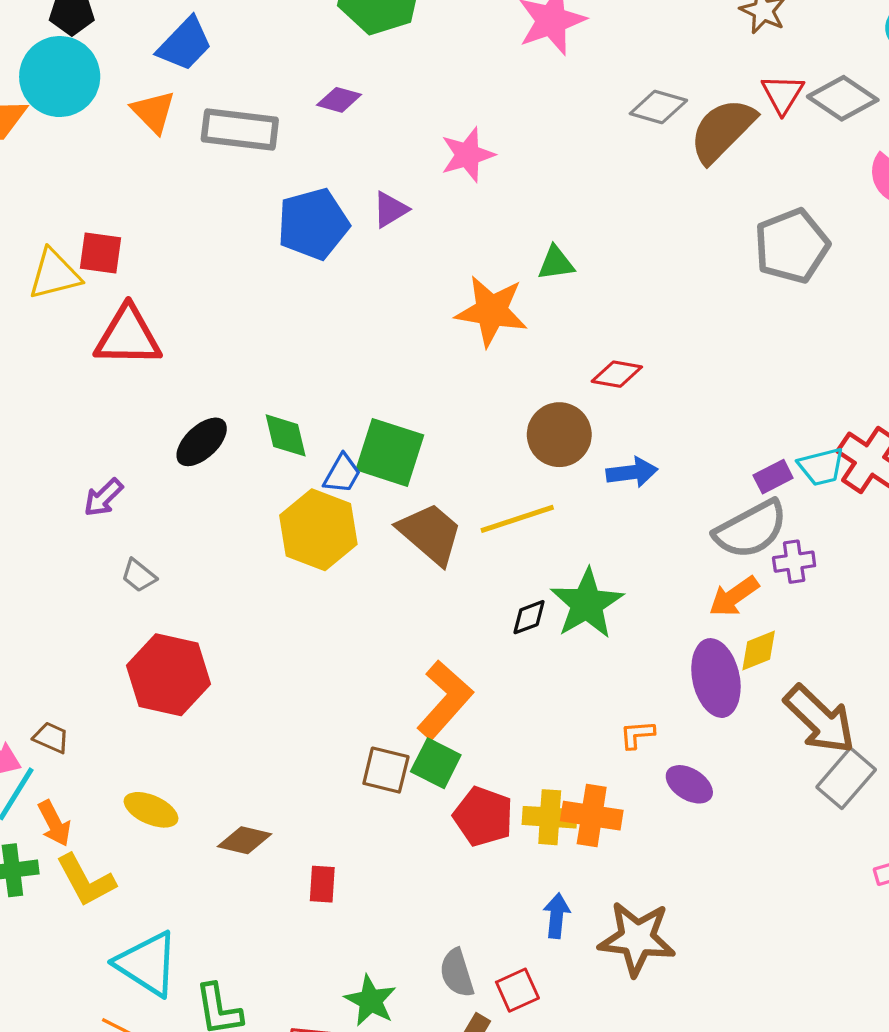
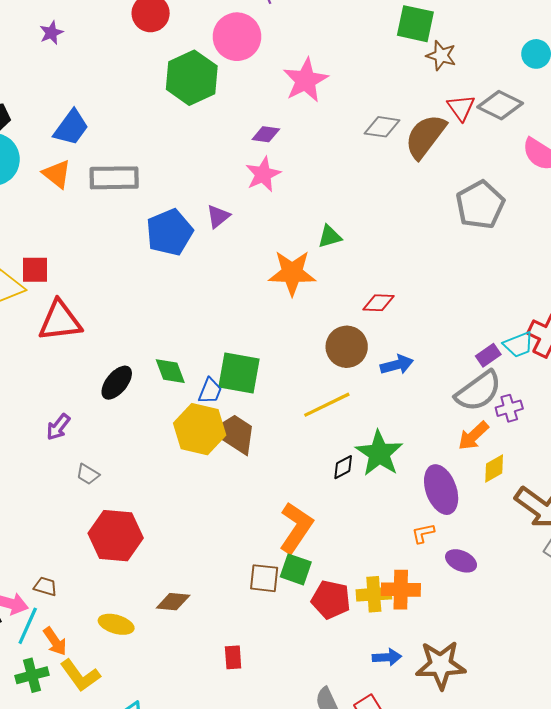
purple diamond: (339, 100) -> (266, 134), moved
brown trapezoid: (430, 534) -> (235, 434), moved
purple ellipse: (716, 678) -> (441, 490), moved
brown diamond: (244, 840) -> (173, 602), moved
blue arrow: (557, 916) -> (387, 657), turned 88

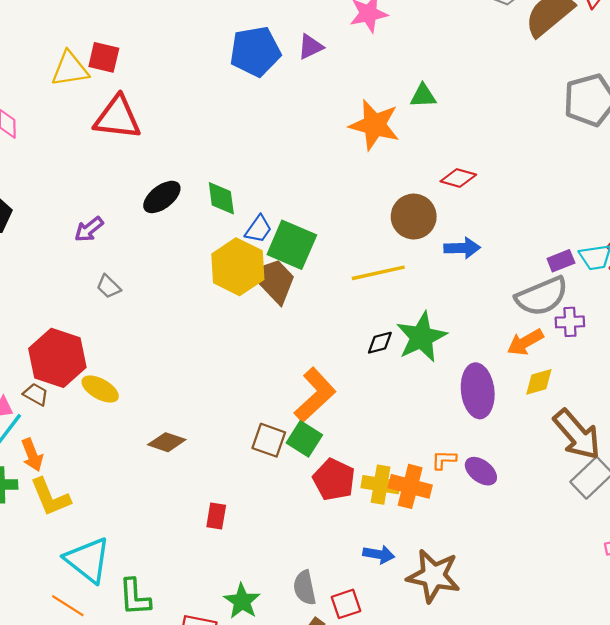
green square: (239, 373) -> (292, 245), moved
orange L-shape: (423, 533) -> (444, 460), moved
red hexagon: (116, 536) -> (57, 358), moved
yellow ellipse: (116, 624) -> (100, 389), moved

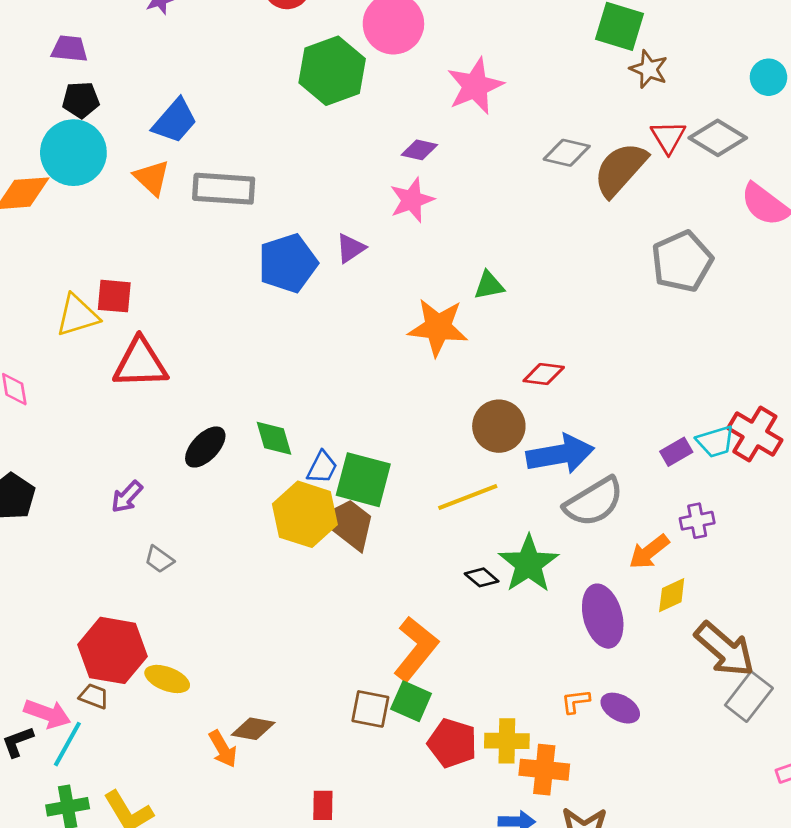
blue arrow: (462, 248) -> (560, 454), size x1.6
gray semicircle: (542, 296) -> (594, 502), moved
black diamond: (380, 343) -> (482, 577), turned 64
orange arrow: (32, 455) -> (223, 749), moved
orange cross: (410, 486) -> (544, 770), moved

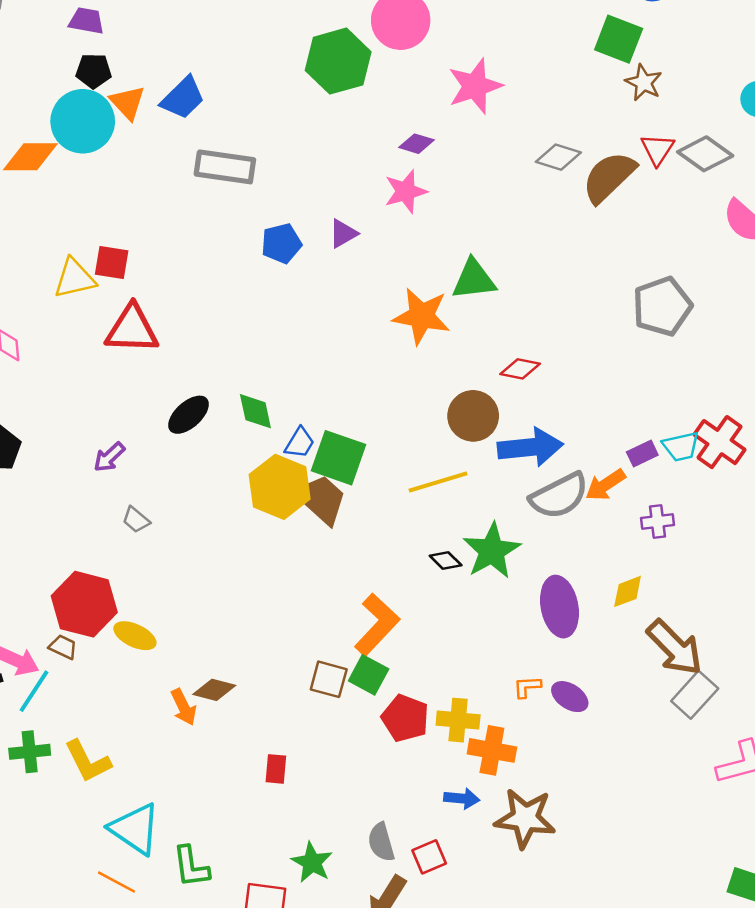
orange triangle: (152, 178) -> (127, 103), moved
gray pentagon: (682, 261) -> (662, 306), moved
blue pentagon: (288, 263) -> (281, 243), size x0.7
green triangle: (489, 285) -> (474, 279), size x1.5
orange arrow: (649, 552) -> (605, 485), moved

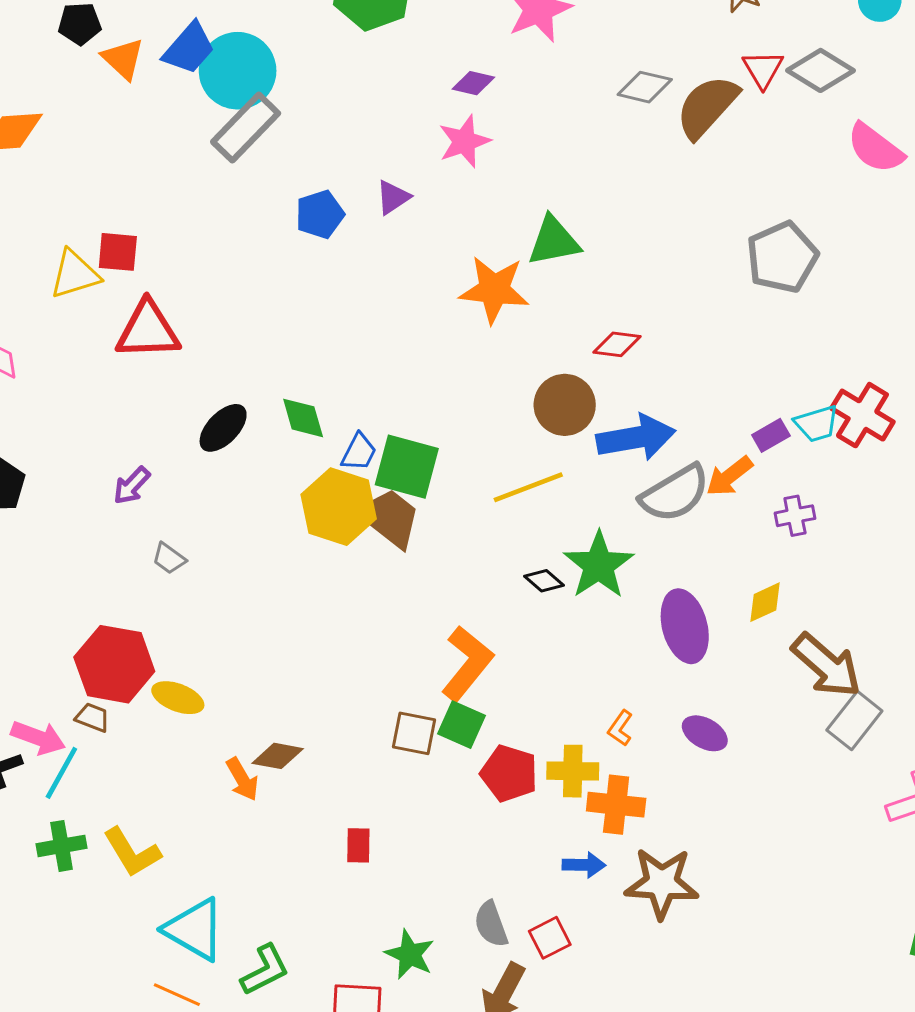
cyan circle: (83, 121) -> (238, 71), moved
gray rectangle: (225, 167) -> (246, 128), turned -50
orange L-shape: (527, 687) -> (620, 728), moved, turned -48
green L-shape: (191, 867) -> (265, 970), turned -105

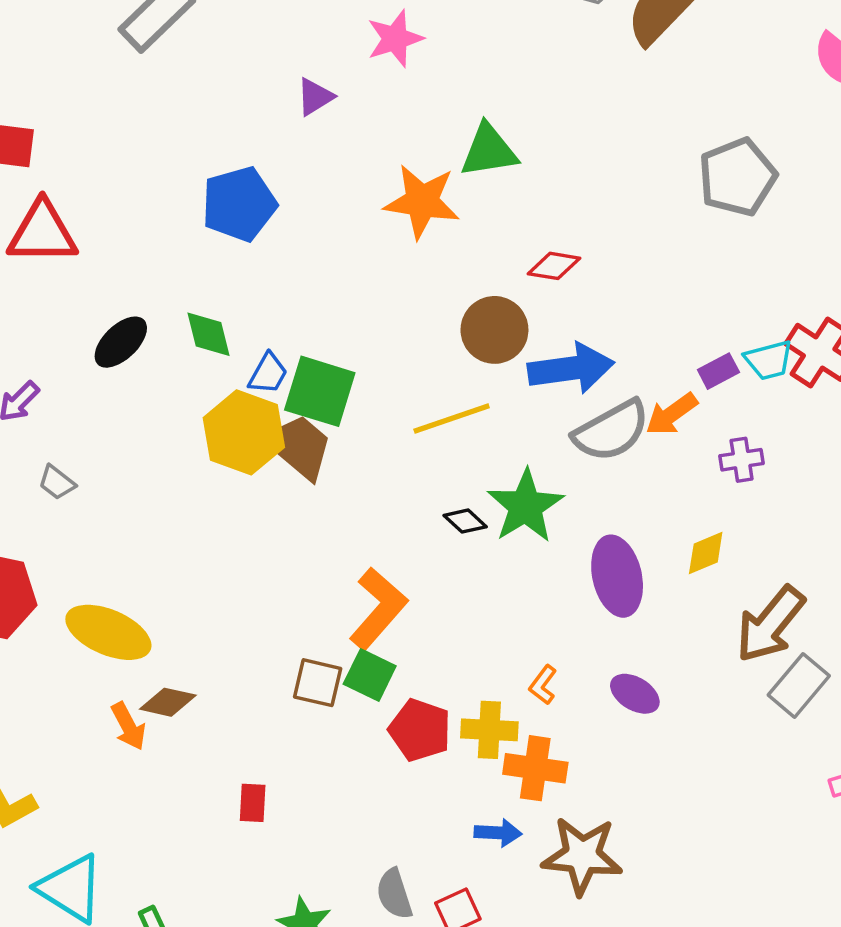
blue pentagon: (320, 214) -> (239, 204), moved, size x1.4
brown arrow: (826, 665) -> (770, 624), turned 86
yellow ellipse: (178, 698) -> (108, 632), moved, size x1.5

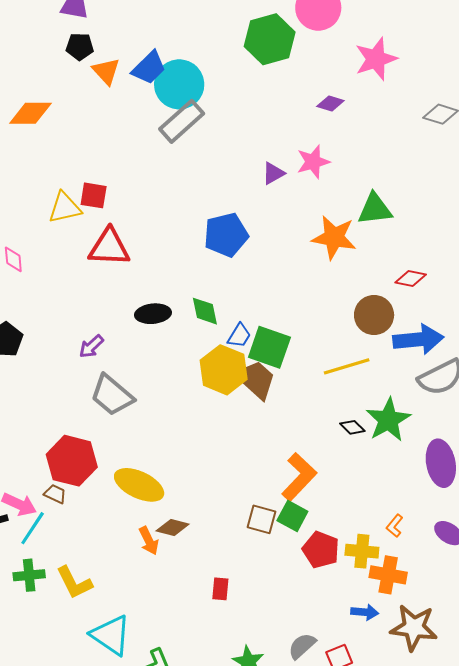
pink star: (395, 39) -> (313, 162), moved
black ellipse: (121, 342) -> (153, 314), turned 36
gray trapezoid: (57, 483) -> (112, 395), size x2.0
gray semicircle: (394, 894) -> (302, 646), turned 64

